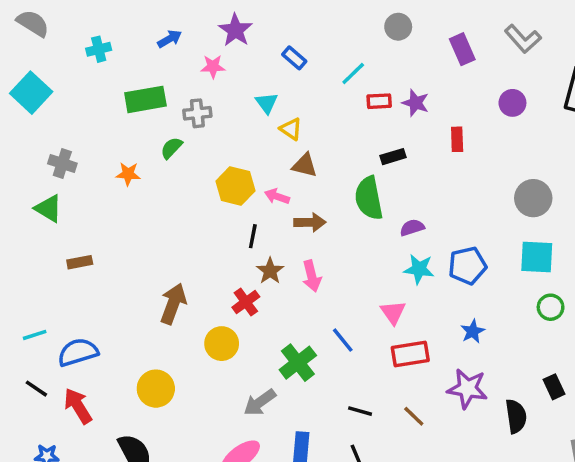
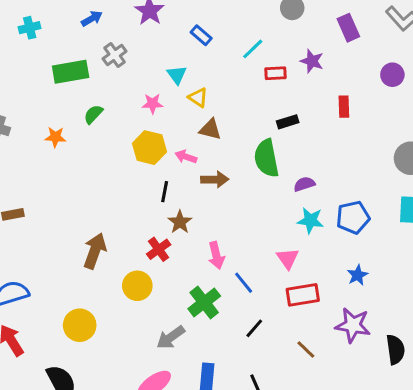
pink star: (213, 67) -> (153, 104), moved
purple star: (416, 103) -> (312, 61), moved
gray cross: (197, 113) -> (115, 55), moved, turned -30
pink arrow: (312, 276) -> (216, 255), moved
black line: (360, 411) -> (254, 328), moved, turned -65

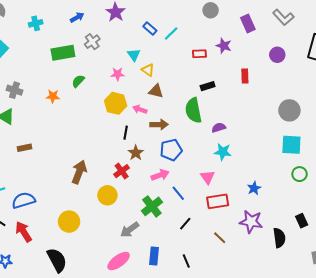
cyan line: (253, 49) -> (171, 34), moved
blue pentagon: (353, 217) -> (171, 150), moved
pink arrow: (216, 255) -> (160, 175), turned -96

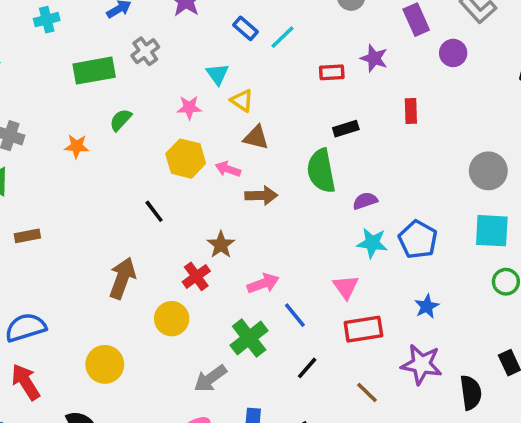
purple circle: (277, 55) -> (453, 53), moved
black line: (126, 133) -> (154, 211), moved, turned -48
blue pentagon: (171, 150) -> (418, 239), moved, turned -30

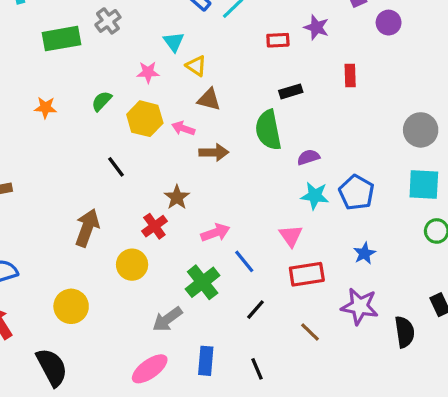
green semicircle: (121, 120) -> (102, 101), moved

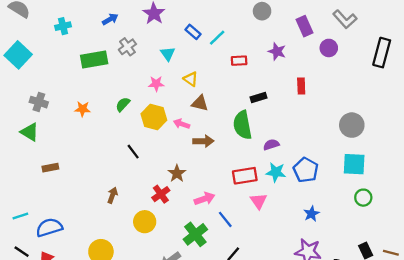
red rectangle: (278, 40) -> (239, 61), moved
cyan triangle: (174, 42) -> (168, 54), moved
brown arrow: (87, 228) -> (112, 195), size x0.6
red rectangle: (307, 274) -> (245, 176), moved

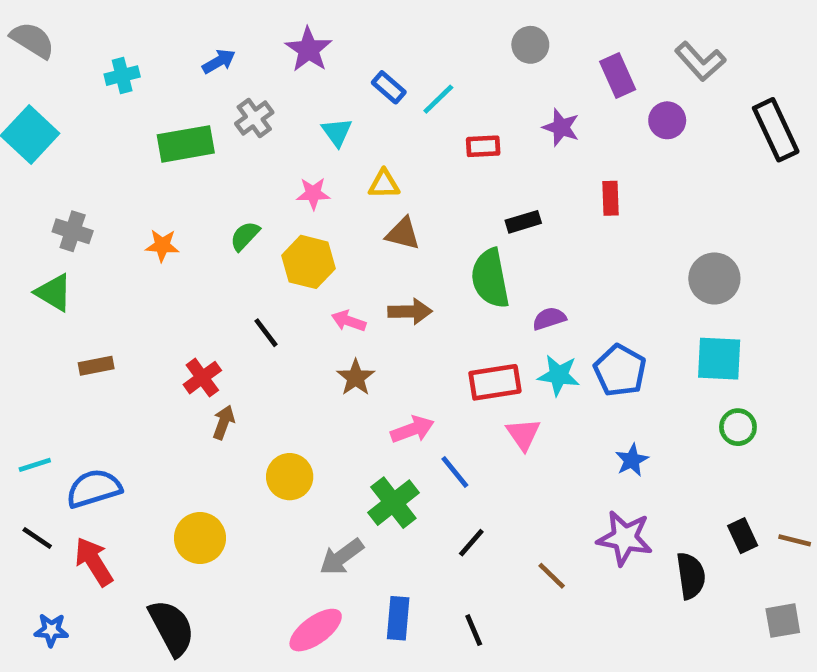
black rectangle: (382, 53) -> (776, 130), turned -40
yellow triangle: (191, 79) -> (384, 184), turned -35
pink arrow: (181, 124) -> (349, 321), moved
red cross: (161, 194) -> (202, 378), moved

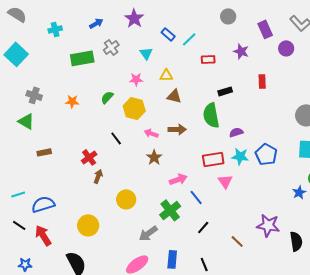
blue star: (632, 460) -> (299, 192), moved

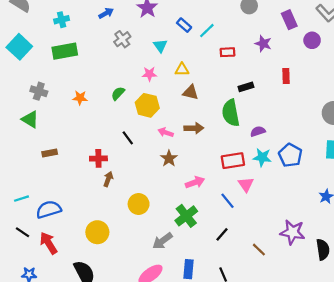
green rectangle: (82, 58) -> (65, 51), moved
red cross: (89, 157) -> (98, 158), turned 35
blue line: (196, 197) -> (227, 201), moved

